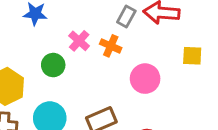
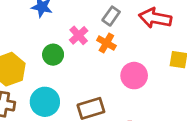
gray rectangle: (126, 17) -> (111, 16), moved

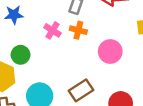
green circle: (53, 55) -> (21, 55), moved

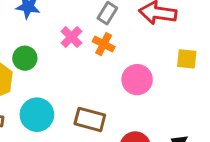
brown rectangle: (81, 90) -> (90, 119), turned 35

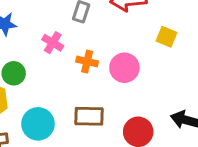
orange cross: (104, 44) -> (87, 62), moved
yellow square: (187, 59) -> (167, 37), turned 30

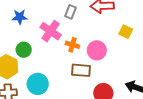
pink cross: (53, 43) -> (51, 31), size x1.5
brown rectangle: (89, 116) -> (81, 70), moved

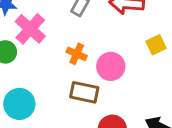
pink cross: (51, 31) -> (30, 29), moved
yellow square: (126, 32) -> (156, 45), turned 32

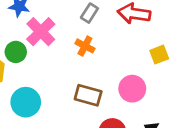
orange cross: (77, 54) -> (85, 46), moved
pink circle: (111, 66) -> (132, 89), moved

